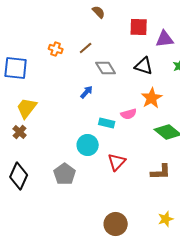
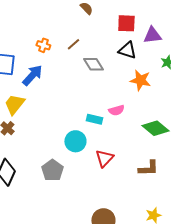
black triangle: (144, 66) -> (127, 50), moved
blue arrow: (87, 92) -> (32, 75), moved, size x1.6
orange star: (152, 98) -> (140, 80), moved, turned -30

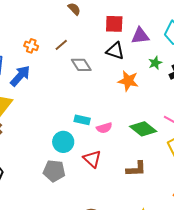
pink semicircle: (116, 110) -> (104, 128), moved
red triangle: (104, 158) -> (92, 159), turned -30
gray pentagon: (52, 170) -> (54, 171), moved, turned -30

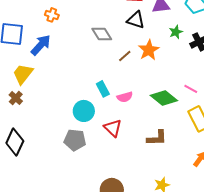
brown line: (61, 45) -> (125, 56), moved
orange star: (128, 81) -> (149, 50), turned 30
cyan rectangle: (82, 120) -> (103, 89), turned 49

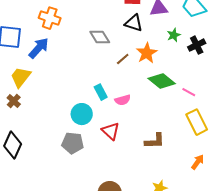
orange cross: (52, 15) -> (50, 18), size x1.5
green diamond: (164, 98) -> (162, 81), moved

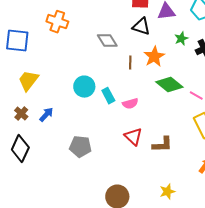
blue arrow: (39, 48) -> (46, 115), moved, size x0.7
brown line: (123, 59) -> (130, 63), turned -48
brown cross: (14, 101) -> (21, 114), moved
cyan circle: (82, 114) -> (84, 87), moved
red triangle: (111, 131) -> (133, 137), moved

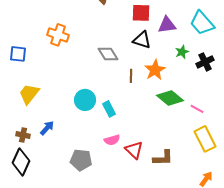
blue square: (17, 41) -> (18, 54), size x0.7
pink semicircle: (130, 104) -> (112, 140), moved
brown cross: (21, 114) -> (23, 135), moved, turned -32

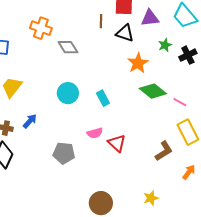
gray diamond: (108, 54) -> (68, 47), moved
brown line: (131, 76) -> (101, 21), moved
cyan rectangle: (109, 109) -> (103, 98), moved
brown L-shape: (163, 158) -> (164, 151), moved, turned -30

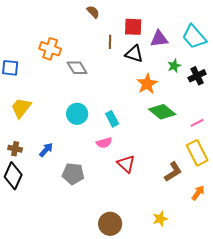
pink line: (180, 102) -> (197, 123), moved, turned -56
blue arrow: (30, 121) -> (46, 150), moved
pink semicircle: (95, 133) -> (104, 143), moved

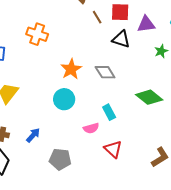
brown line: (110, 42) -> (97, 17), moved, turned -32
gray diamond: (77, 68) -> (105, 72), moved
orange star: (147, 84) -> (71, 69), moved
cyan rectangle: (112, 119) -> (109, 112), moved

